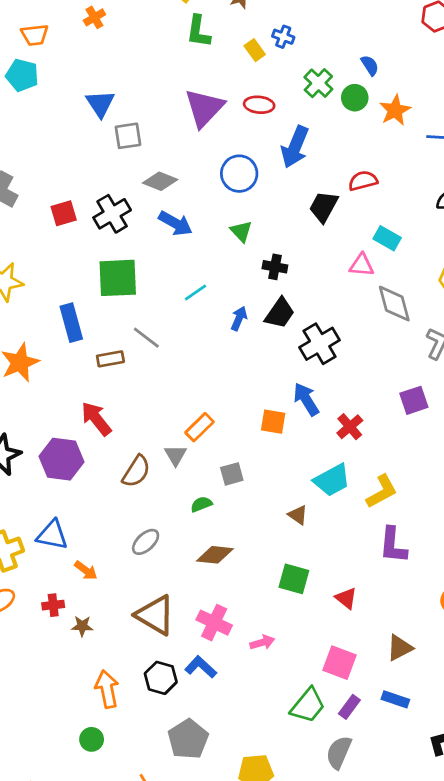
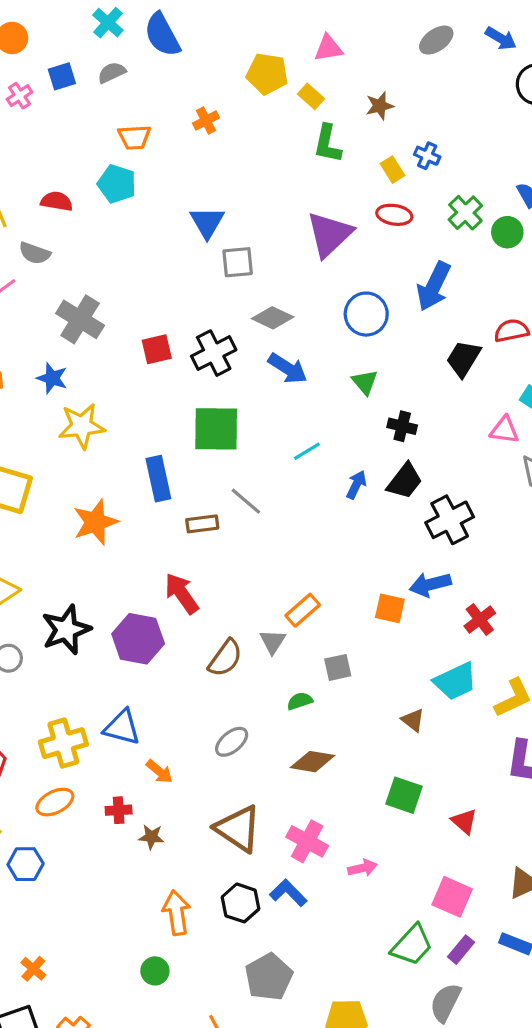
red ellipse: (259, 105) -> (394, 215), moved
blue arrow: (306, 399) -> (430, 584), turned -76

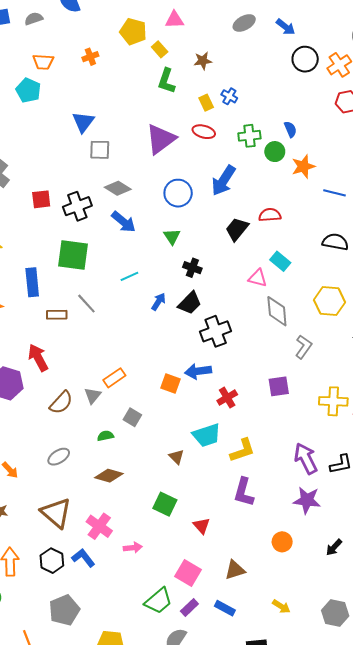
green cross: (465, 213) -> (249, 136), turned 30
gray square: (338, 667) -> (132, 417), turned 36

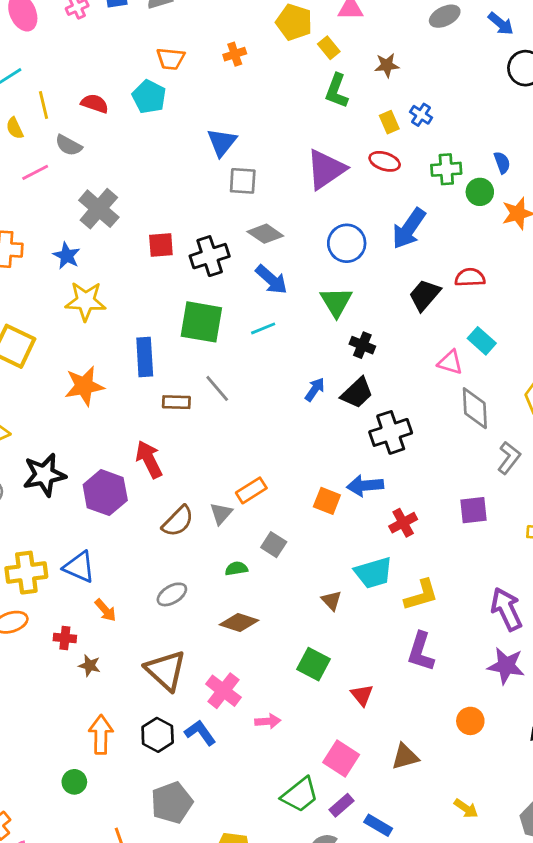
green triangle: (172, 237) -> (336, 302), size x1.4
cyan line: (129, 276) -> (263, 328), moved
blue rectangle: (225, 608) -> (378, 825), moved

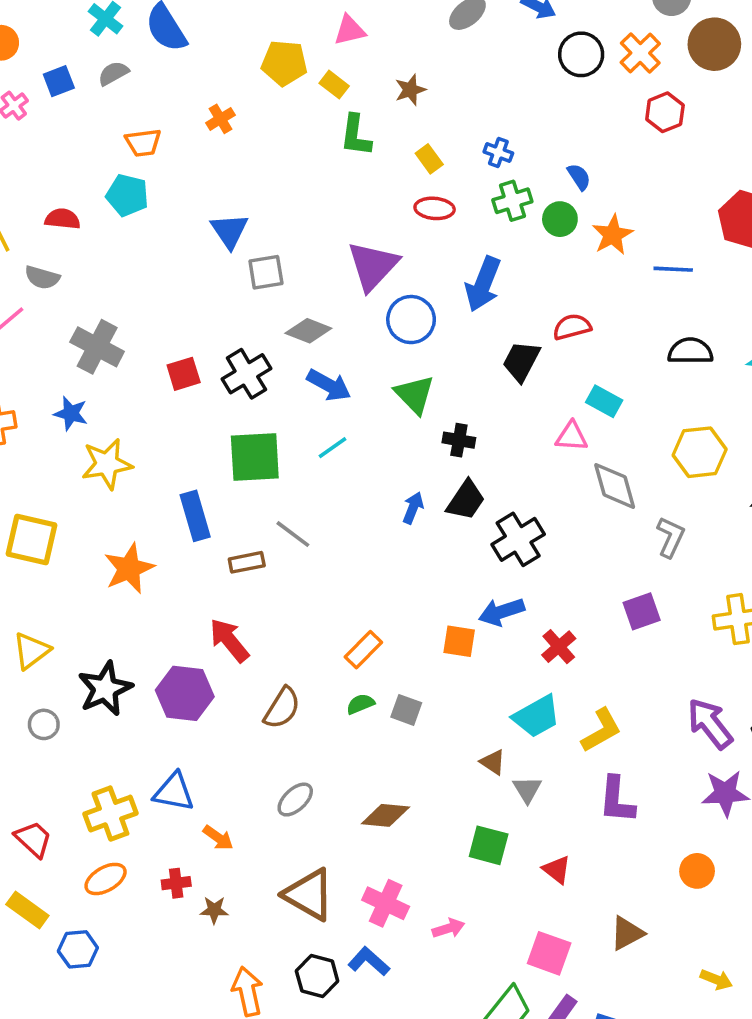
blue cross: (421, 115) -> (498, 153), moved
purple triangle: (326, 169) -> (373, 266), moved
gray triangle: (221, 513) -> (527, 789), moved
green semicircle: (236, 569) -> (360, 704), moved

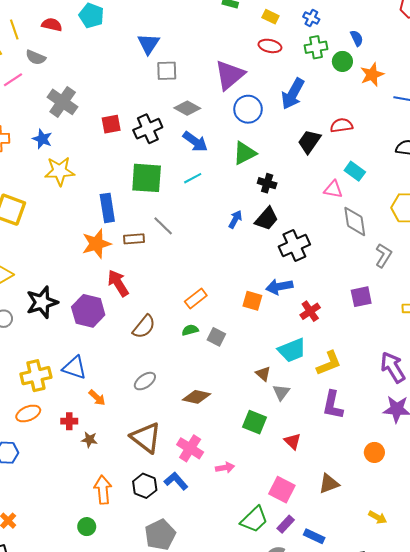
yellow rectangle: (429, 159) -> (270, 17), turned -35
green triangle: (415, 394) -> (245, 153), turned 40
orange star: (129, 568) -> (96, 244), moved

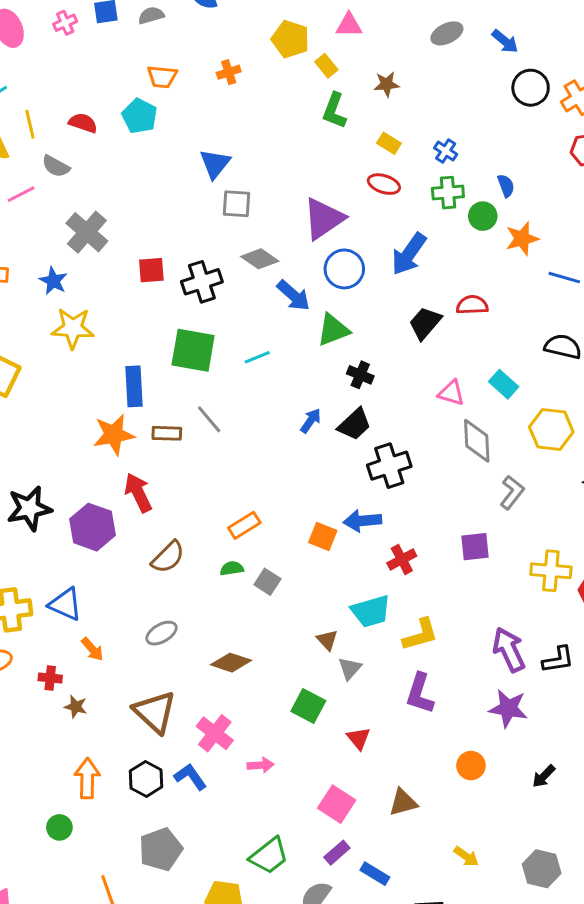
blue arrow: (195, 142) -> (293, 296), moved
cyan rectangle: (355, 171) -> (504, 384), moved
green trapezoid: (254, 519) -> (269, 856), moved

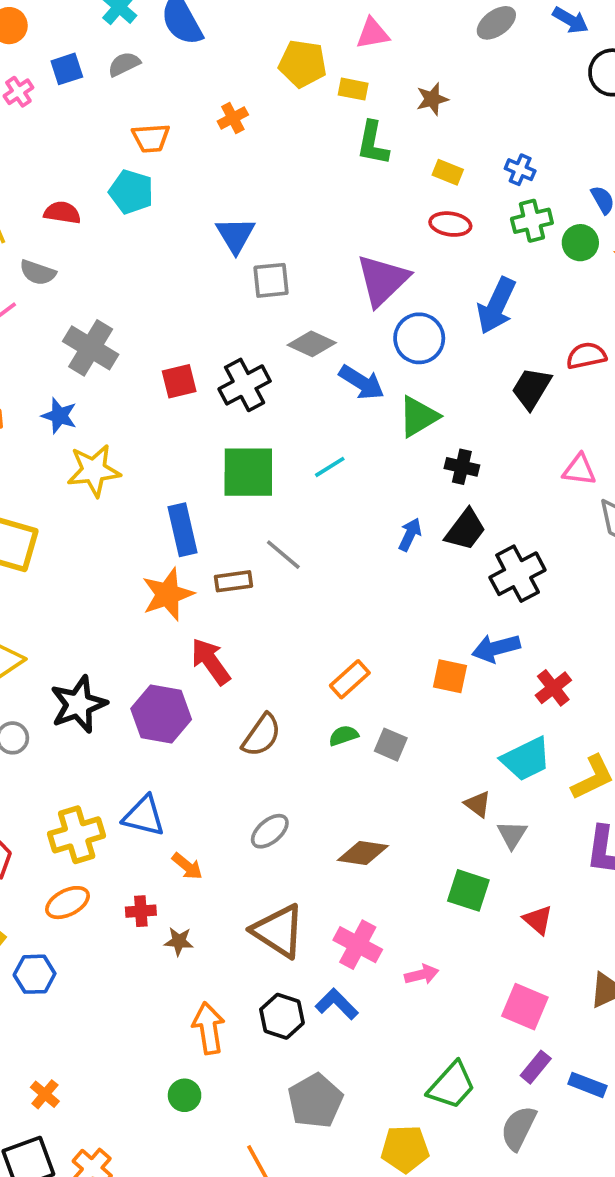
yellow rectangle: (326, 66) -> (353, 89), turned -30

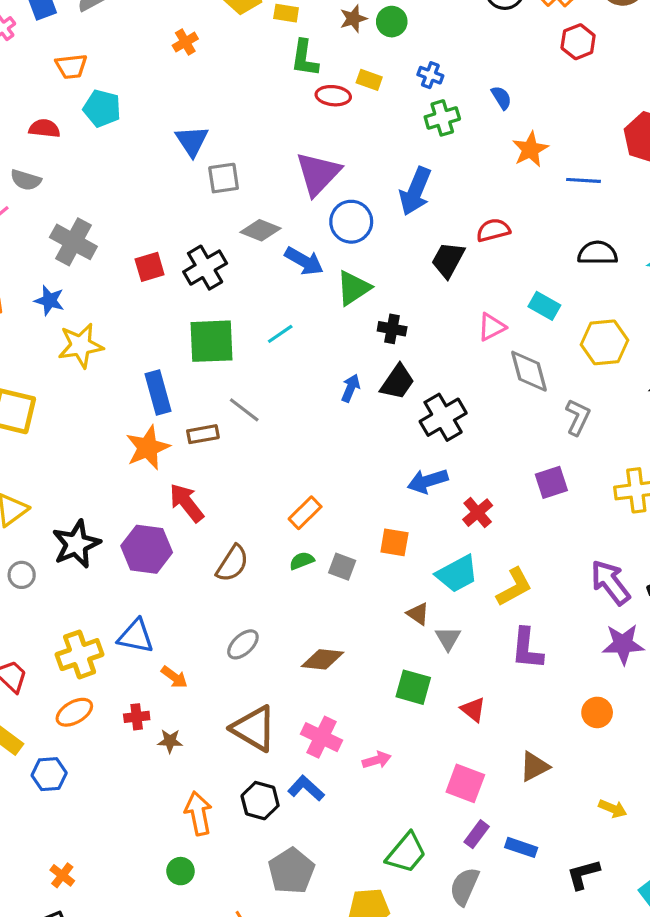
orange trapezoid: (151, 138) -> (71, 66), moved
red ellipse: (450, 224) -> (333, 96), moved
green circle: (580, 243) -> (392, 22), moved
pink triangle: (579, 470) -> (492, 327), turned -32
orange square: (450, 676) -> (394, 542), moved

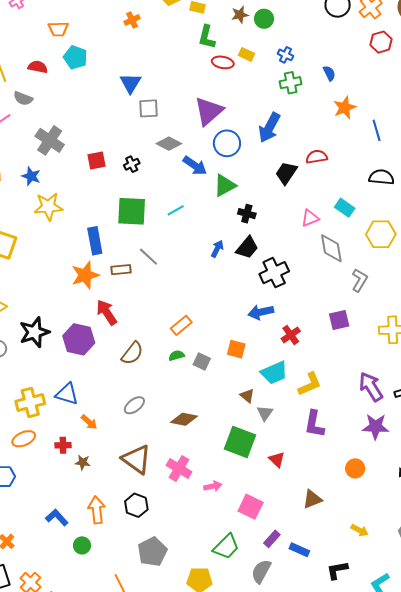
blue line: (583, 180) -> (377, 130), turned 65
black cross: (205, 268) -> (132, 164), size x0.6
green square: (413, 687) -> (240, 442), size x1.4
pink square: (465, 783) -> (251, 507), moved
blue L-shape: (306, 788) -> (57, 517), moved

